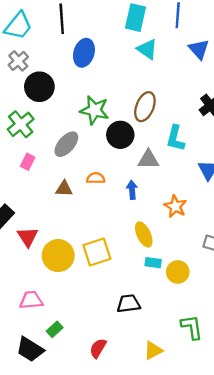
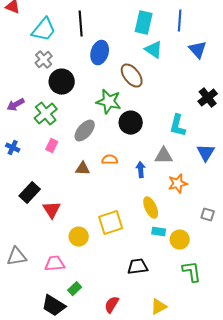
brown ellipse: (145, 107) -> (132, 76), moved, turned -60
gray triangle: (148, 159) -> (164, 156), moved
orange star: (175, 206) -> (178, 184), turned 30
yellow circle: (58, 256) -> (79, 237), moved, size x0.7
green L-shape: (192, 327) -> (192, 272), moved

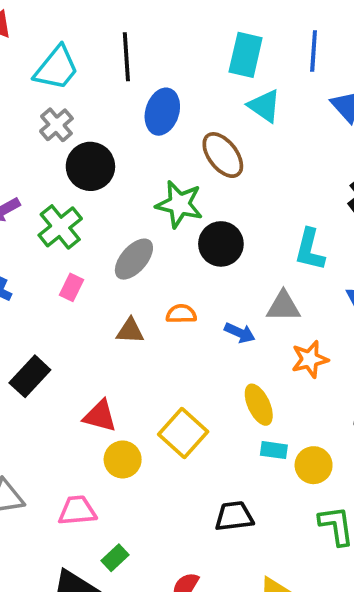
blue arrow: (141, 170) -> (240, 333), turned 119
red triangle: (52, 210) -> (100, 416), moved, turned -42
yellow square: (111, 223) -> (183, 433), turned -30

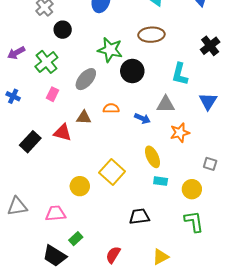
brown ellipse: (223, 155) -> (151, 35), moved, turned -55
black circle: (90, 166) -> (63, 30), size x0.7
red triangle: (100, 416) -> (63, 133), moved
yellow circle: (314, 465) -> (192, 189), moved

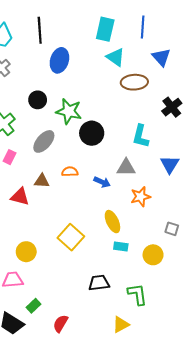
black circle: (63, 30) -> (38, 100), moved
brown ellipse: (151, 35) -> (134, 82), moved
yellow circle: (80, 186) -> (26, 252), moved
green L-shape: (194, 221) -> (137, 294), moved
red semicircle: (113, 255) -> (60, 323), moved

